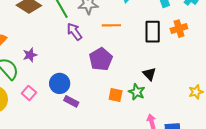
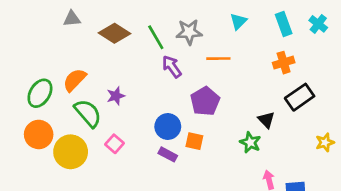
orange cross: (179, 29) -> (284, 63), moved
black rectangle: (153, 32) -> (300, 97), moved, turned 55
blue circle: (60, 83) -> (168, 126), moved
orange square: (116, 95) -> (194, 141), moved

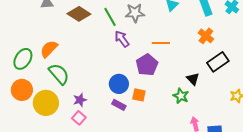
orange line: (218, 59) -> (161, 43), moved
orange cross: (284, 63) -> (206, 36), turned -35
purple star: (116, 96) -> (80, 100), moved
pink square: (115, 144) -> (79, 118), moved

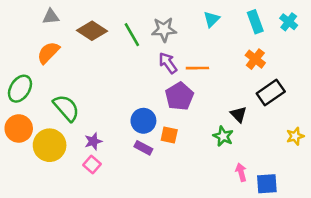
purple arrow: (122, 39) -> (168, 63), moved
orange semicircle: (49, 49) -> (48, 53), moved

